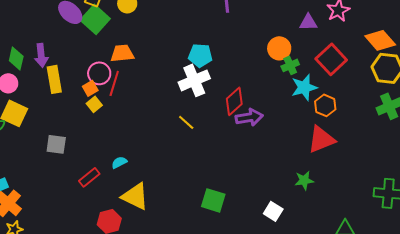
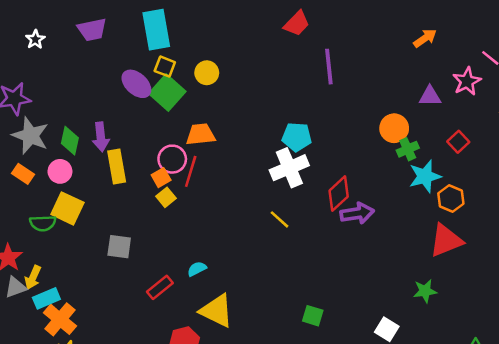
red square: (331, 59) -> (458, 142), size x0.6
green square: (213, 200) -> (313, 316), size x0.7

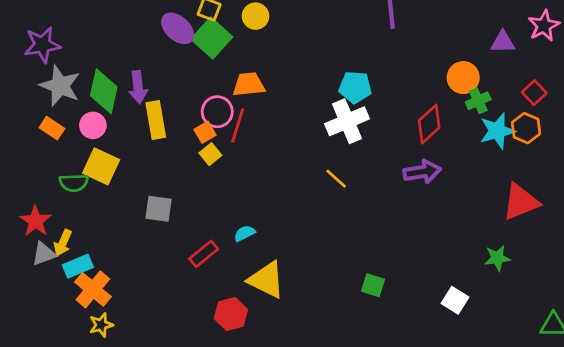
green diamond: (70, 141) -> (104, 91), size x1.4
red diamond: (339, 194) -> (429, 124), moved
orange hexagon: (451, 199) -> (526, 128), moved

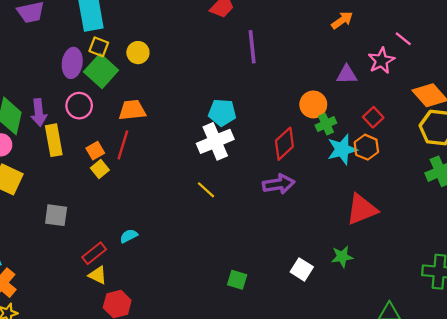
purple ellipse: (178, 28) -> (72, 63), turned 56
pink circle: (217, 112) -> (79, 106), moved
yellow triangle: (266, 280) -> (98, 275), moved, size x0.6
white square: (455, 300) -> (302, 269), moved

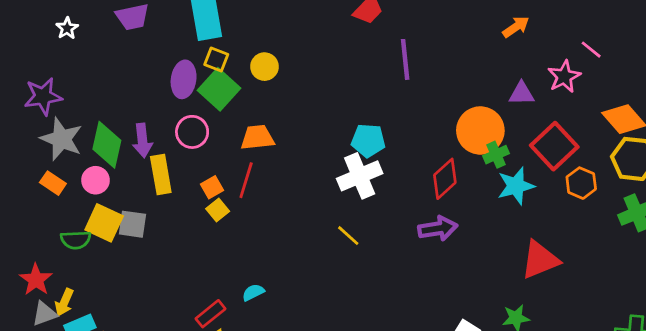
orange circle: (313, 104) -> (480, 130), size x1.4
red square: (373, 117) -> (554, 146), size x1.8
orange hexagon: (366, 147) -> (581, 183), moved
gray square: (56, 215) -> (132, 224), moved

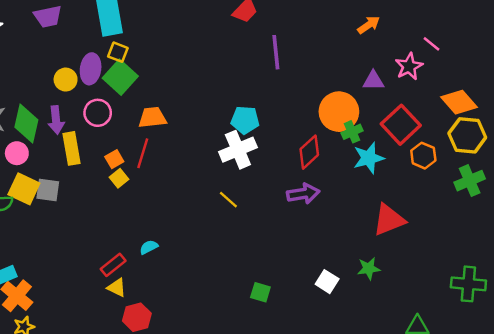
yellow circle: (265, 67) -> (66, 80), moved

